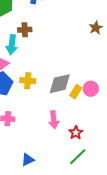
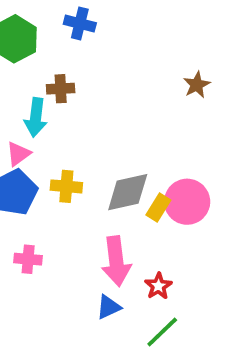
pink circle: (91, 89) -> (187, 202), size x1.5
pink arrow: (54, 120) -> (116, 261), size x1.4
blue triangle: (28, 160) -> (109, 307), moved

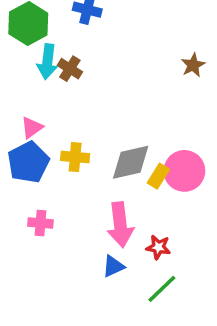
brown cross: (61, 89) -> (70, 69), turned 35
cyan arrow: (36, 117) -> (47, 62), moved
red star: (158, 286) -> (158, 247), turned -30

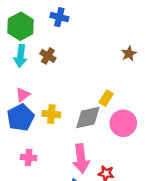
cyan arrow: (47, 62) -> (21, 56), moved
yellow rectangle: (158, 176) -> (106, 98), moved

